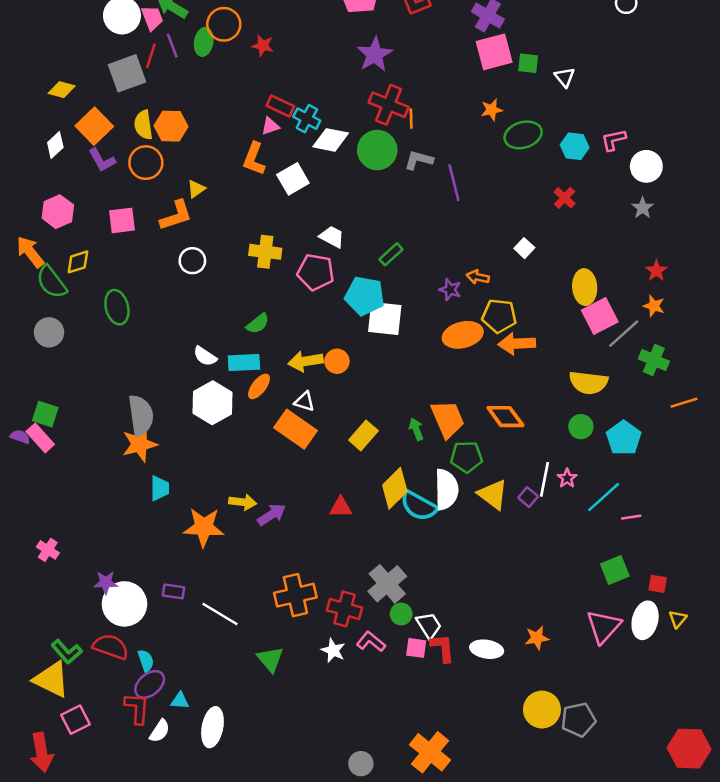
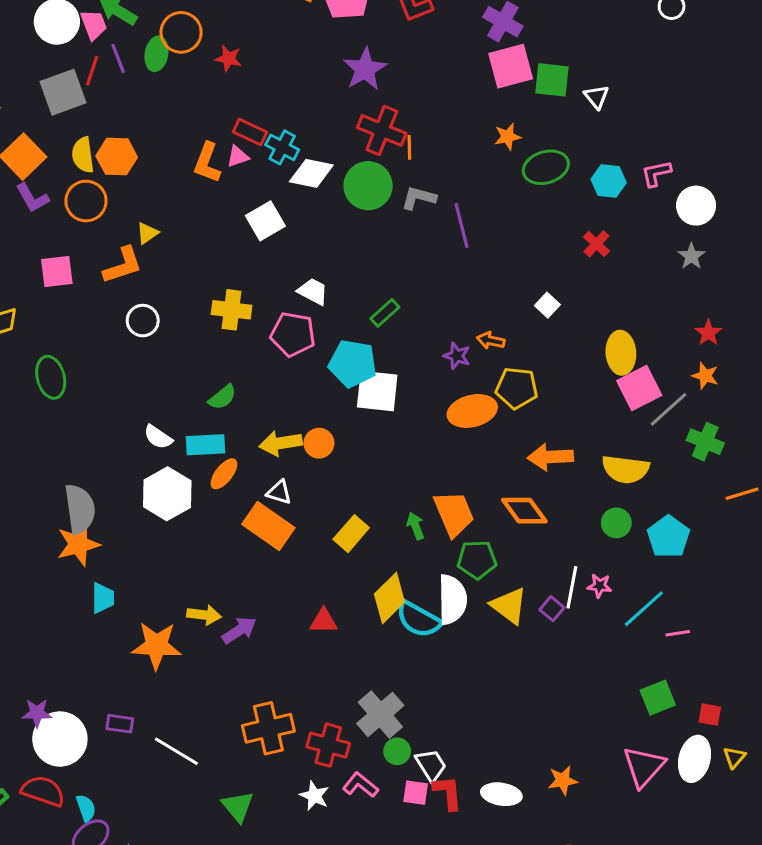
green square: (528, 63) -> (552, 80), size x1.4
orange L-shape: (254, 159) -> (207, 163), moved
orange arrow: (517, 344) -> (550, 457), moved
pink star: (567, 478) -> (599, 586), turned -30

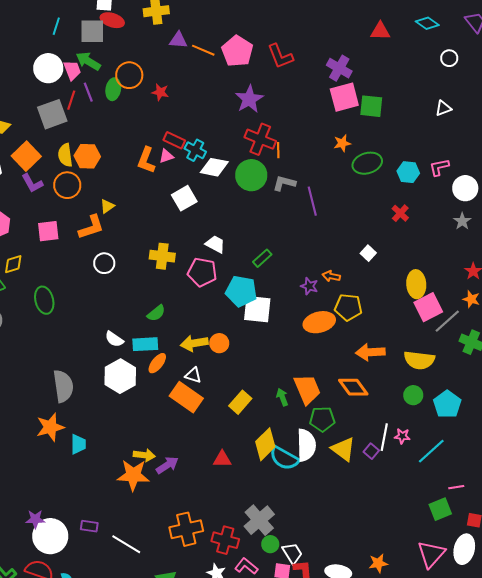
white triangle: (596, 97) -> (443, 108), moved, turned 48
orange star: (78, 544) -> (50, 427), moved
pink line: (678, 633) -> (456, 487), moved
orange star: (156, 645) -> (133, 475), moved

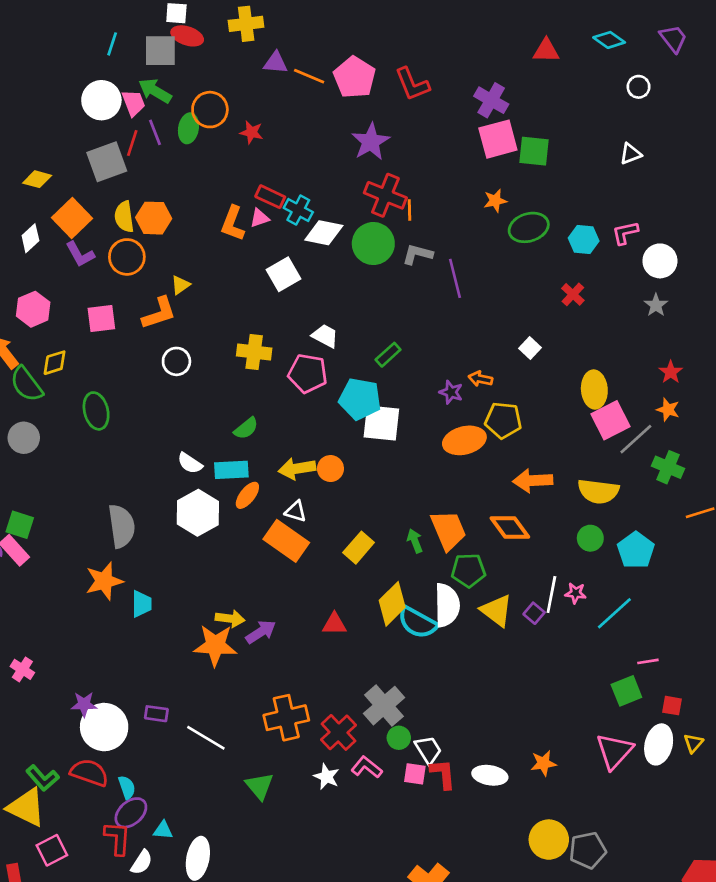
red cross: (225, 540) -> (338, 732), turned 32

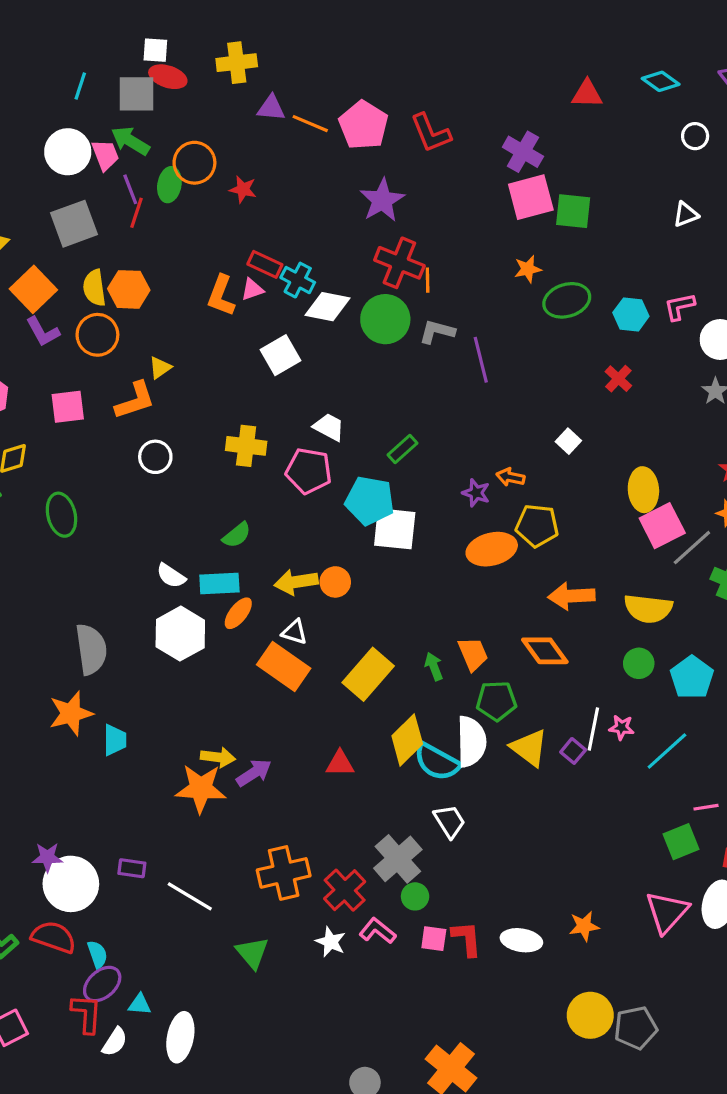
red line: (132, 143) -> (137, 213), moved
orange trapezoid: (448, 530) -> (473, 654), size x0.7
yellow rectangle: (359, 548) -> (368, 674), size x1.4
white trapezoid: (428, 750) -> (449, 821), moved

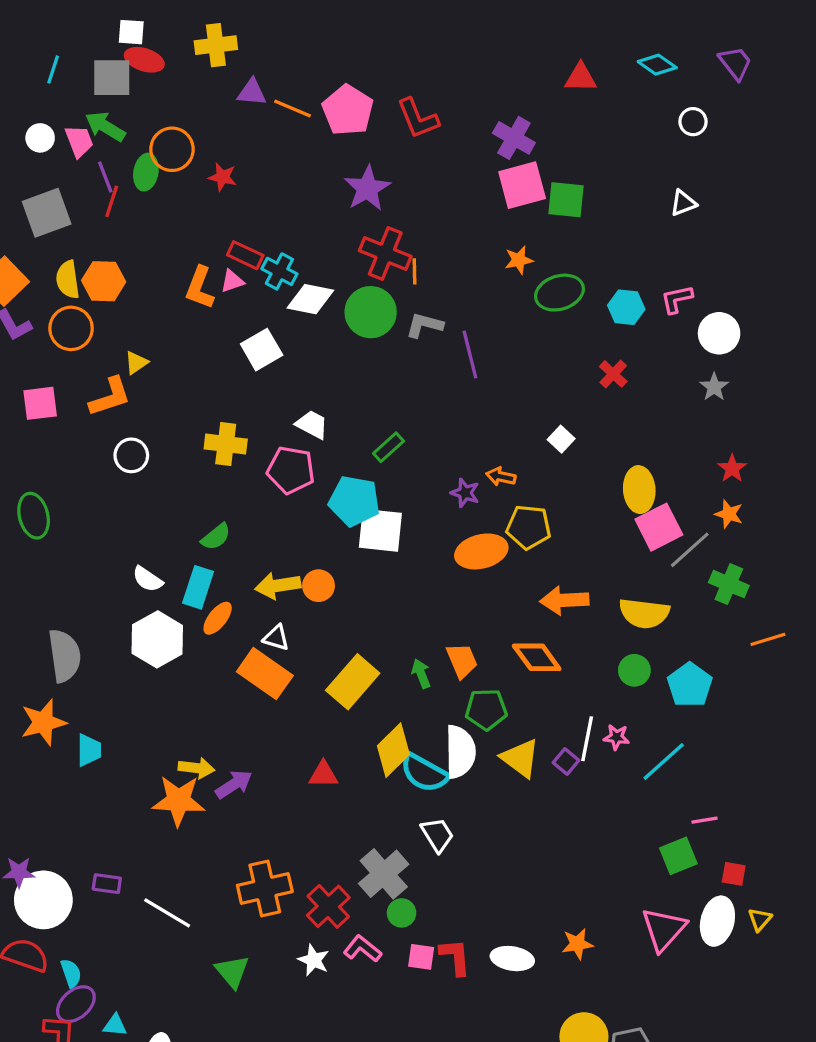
white circle: (68, 152) -> (40, 138), size x0.6
cyan rectangle: (219, 584) -> (198, 587), turned -69

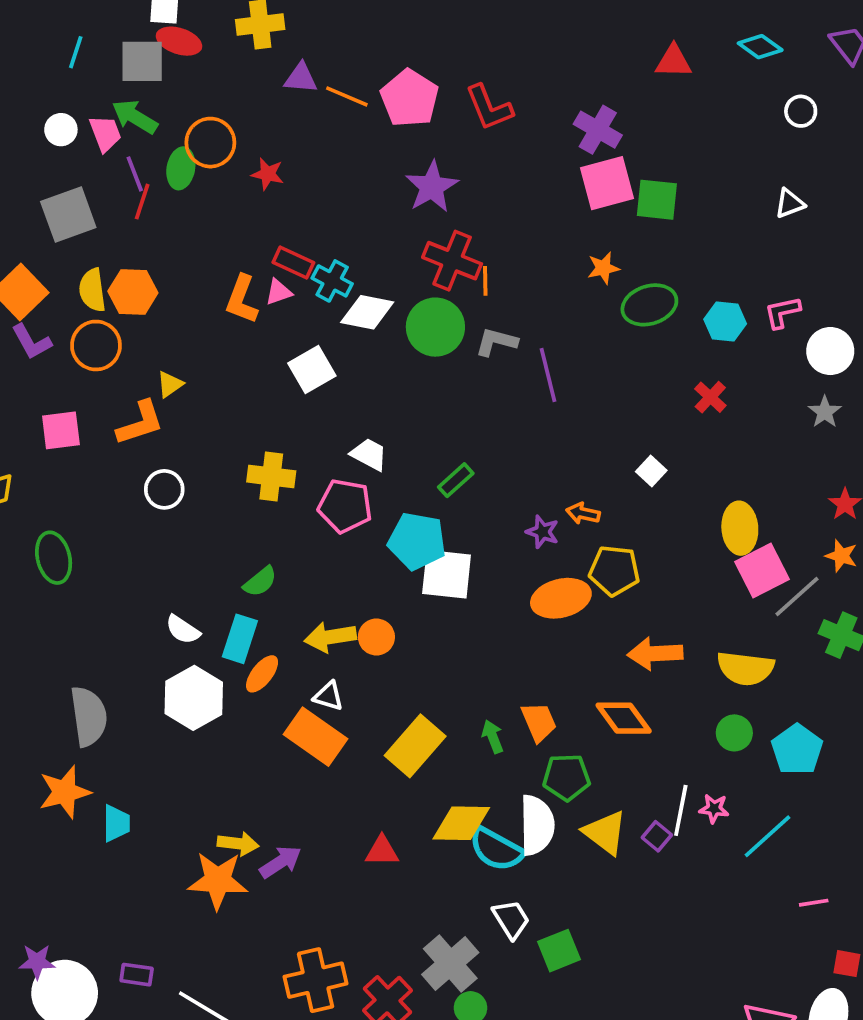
yellow diamond: (393, 750) -> (461, 823), turned 46
green square: (678, 856) -> (559, 951), moved

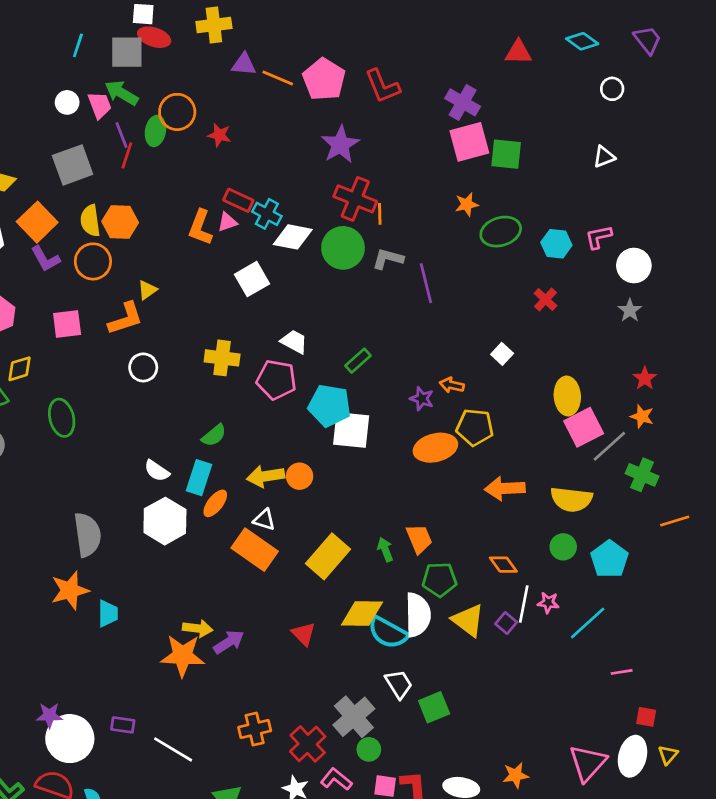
orange diamond: (624, 718) -> (503, 565), moved, size x0.7
red triangle: (382, 851) -> (304, 634), turned 45
orange cross: (316, 980) -> (255, 729), size x0.7

